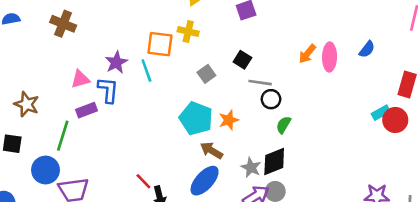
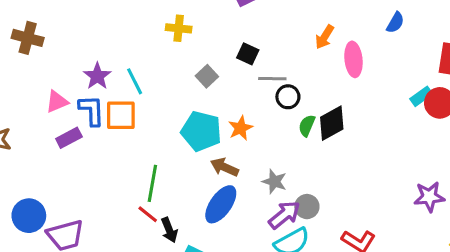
orange square: (160, 44) -> (121, 115), moved
pink ellipse: (330, 57) -> (353, 59), moved
green line: (63, 136) -> (152, 183), moved
black diamond: (274, 162) -> (332, 123), moved

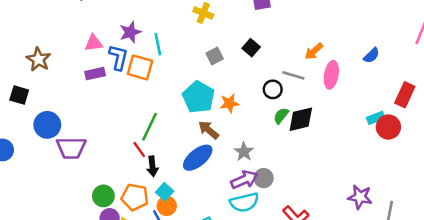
gray line: (272, 79) -> (293, 75), moved

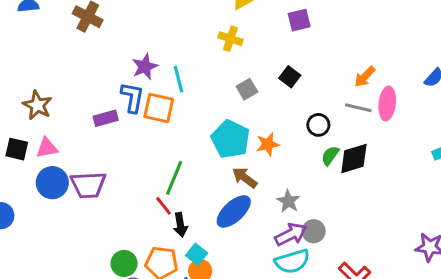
pink triangle: (94, 43) -> (47, 148), moved
gray line: (293, 75) -> (358, 108), moved
purple trapezoid: (71, 148) -> (88, 185), moved

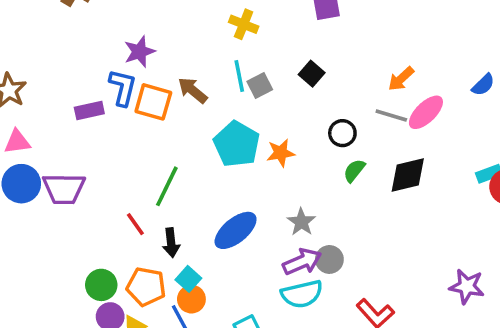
cyan line: (179, 79) -> (239, 76), moved
pink ellipse: (387, 103) -> (426, 112), turned 36
black diamond: (354, 159) -> (408, 175), moved
brown arrow: (245, 178) -> (193, 90), moved
red line: (163, 206) -> (135, 224), moved

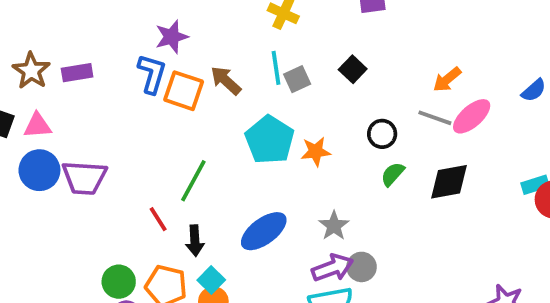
purple rectangle: (89, 111) -> (77, 73), moved

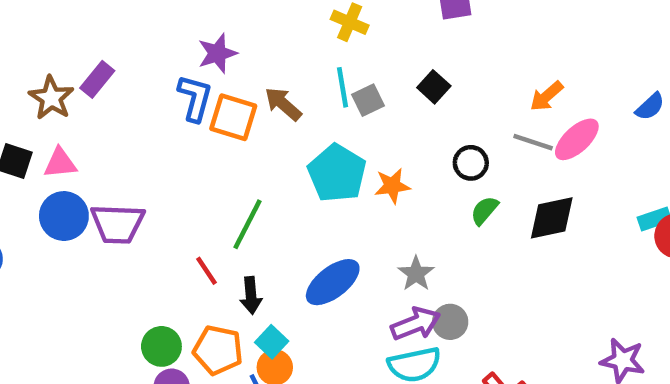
purple rectangle: (77, 73) -> (97, 79), moved, turned -40

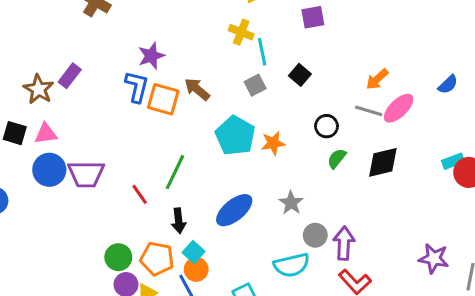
cyan line: (343, 87) -> (262, 52), moved
red line: (207, 271) -> (140, 194), moved
purple arrow: (416, 324) -> (344, 243), moved, turned -64

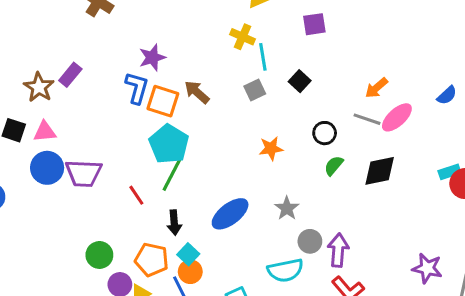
cyan pentagon: (235, 136) -> (169, 144), moved
green circle: (118, 257) -> (99, 255), moved

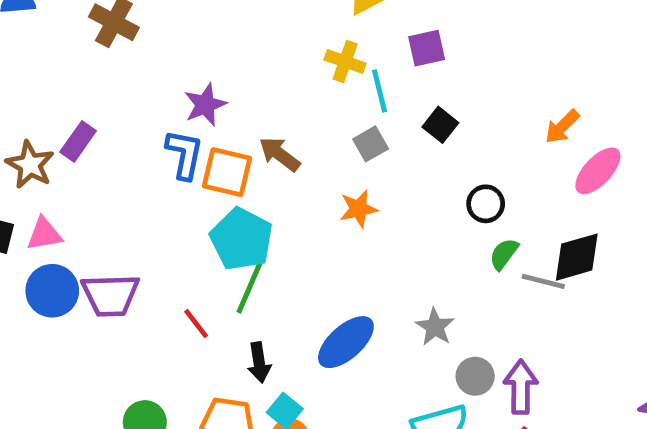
purple square: (314, 24) -> (427, 48), moved
gray line: (367, 119) -> (543, 281), moved
orange star: (271, 148) -> (358, 209), moved

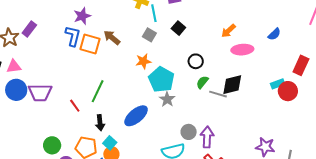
gray square: (371, 144) -> (149, 35), turned -32
pink ellipse: (598, 171) -> (242, 50), turned 40
cyan pentagon: (241, 239) -> (161, 79), moved
gray star: (435, 327) -> (167, 99), moved

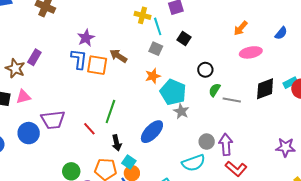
orange arrow: (228, 31) -> (241, 28), moved
black diamond: (232, 85) -> (265, 89), moved
blue circle: (16, 90) -> (29, 133), moved

